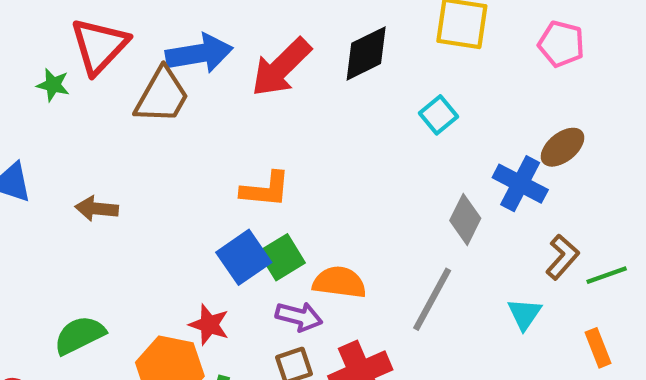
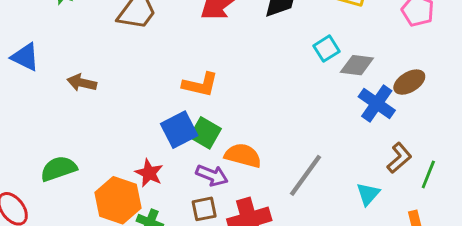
gray diamond: (465, 219) -> (357, 65), moved, turned 64
green square: (282, 257) -> (205, 133), turned -36
green line: (607, 275) -> (428, 174), turned -56

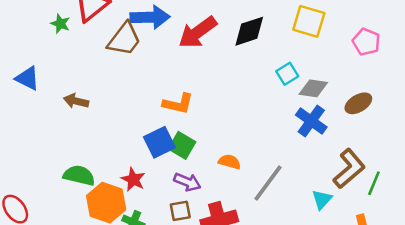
blue cross: (377, 103) -> (311, 121), moved
orange semicircle: (243, 155) -> (229, 162), moved, size x0.7
brown L-shape: (399, 158) -> (349, 169), size x1.5
green semicircle: (59, 169) -> (79, 175), moved, turned 32

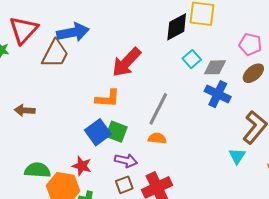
black diamond: (249, 31) -> (177, 27), moved
red arrow: (198, 32) -> (126, 62), moved
pink pentagon: (366, 42) -> (250, 44), moved
gray line: (268, 183) -> (158, 109), moved

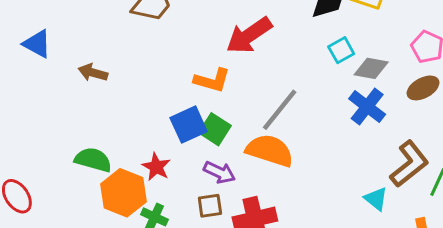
orange semicircle: (157, 138) -> (270, 150), size x1.8
cyan triangle: (237, 156) -> (376, 199), turned -36

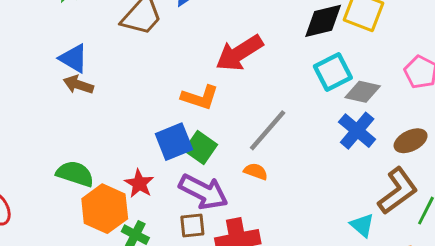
blue triangle: (37, 44) -> (74, 58), moved
cyan square: (341, 50) -> (333, 72), size x1.4
brown ellipse: (423, 88) -> (411, 141), moved
orange semicircle: (270, 150) -> (256, 171), size x0.5
purple arrow: (219, 172) -> (204, 192), size x1.5

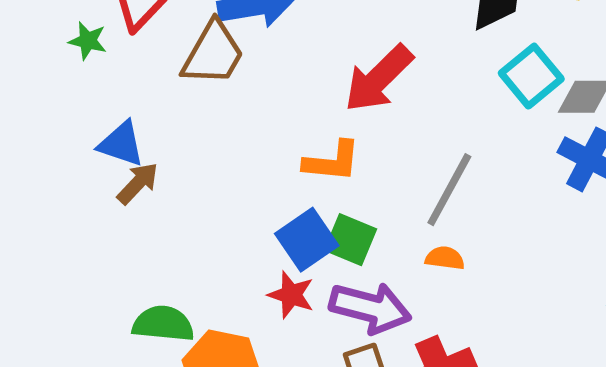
brown arrow: (78, 85) -> (138, 183), turned 128
red star: (139, 183) -> (291, 295), moved

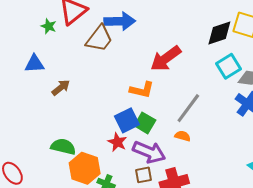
blue triangle: (121, 144) -> (35, 64), moved, turned -30

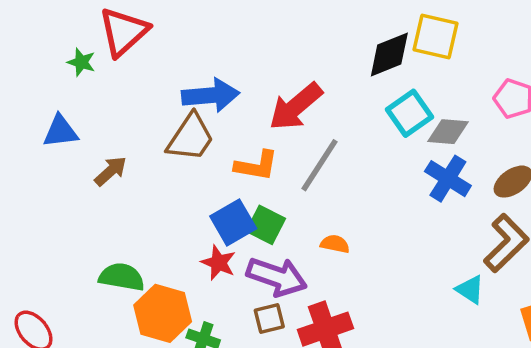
blue arrow: (120, 21) -> (211, 95), moved
brown trapezoid: (99, 39) -> (190, 137), moved
gray line: (188, 108) -> (319, 165), moved

